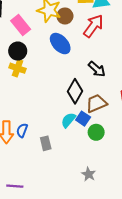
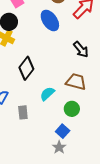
black diamond: (75, 91) -> (26, 68), moved
brown trapezoid: (96, 103) -> (76, 82), turned 30
blue square: (83, 119) -> (63, 131), moved

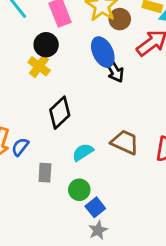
black arrow: (81, 49) -> (114, 70), moved
green circle: (72, 109) -> (79, 190), moved
gray star: (59, 147) -> (98, 230), moved

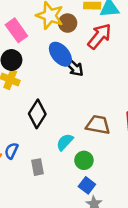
green circle: (79, 190) -> (84, 160), moved

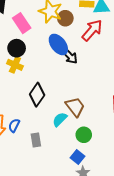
brown trapezoid: (98, 125) -> (75, 107), moved, turned 40
green circle: (84, 160) -> (84, 135), moved

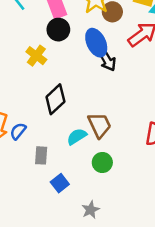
black circle: (17, 48) -> (58, 30), moved
blue square: (77, 157) -> (60, 183), moved

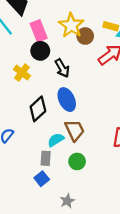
blue ellipse: (96, 43) -> (67, 100), moved
black arrow: (107, 60) -> (62, 68), moved
gray rectangle: (41, 155) -> (46, 158), moved

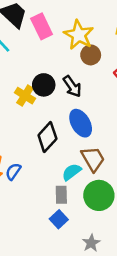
pink rectangle: (39, 31) -> (42, 26), moved
brown circle: (85, 36) -> (91, 55), moved
black circle: (40, 51) -> (44, 85), moved
green circle: (77, 161) -> (99, 195), size x1.5

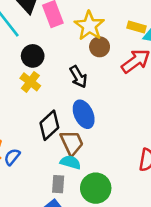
black circle: (44, 85) -> (33, 56), moved
brown trapezoid: (93, 159) -> (72, 143), moved
cyan semicircle: (72, 172) -> (70, 162), turned 48

